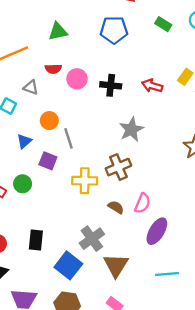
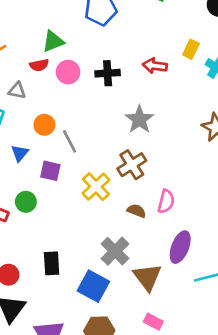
green triangle: (58, 31) -> (53, 41), moved
yellow cross: (85, 181) -> (96, 187), turned -35
purple ellipse: (157, 231) -> (180, 247), moved

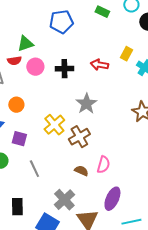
gray line: (70, 141) -> (34, 169), moved
yellow cross: (96, 187) -> (54, 125), moved

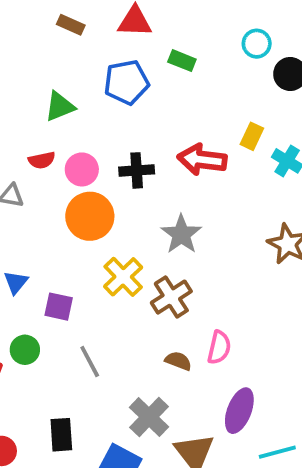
green rectangle: (102, 12) -> (182, 61), moved
green triangle: (25, 44) -> (60, 106), moved
red arrow: (99, 65) -> (202, 160), size x1.4
orange circle: (16, 105) -> (90, 216), moved, size x1.6

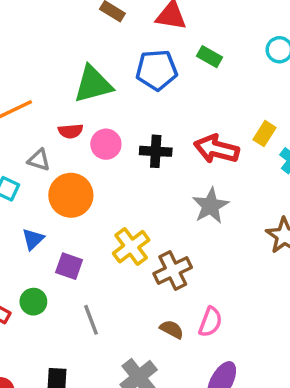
green triangle: (60, 106) -> (93, 84), size x1.4
orange circle: (90, 216) -> (71, 195), moved
gray star: (181, 234) -> (210, 206), moved

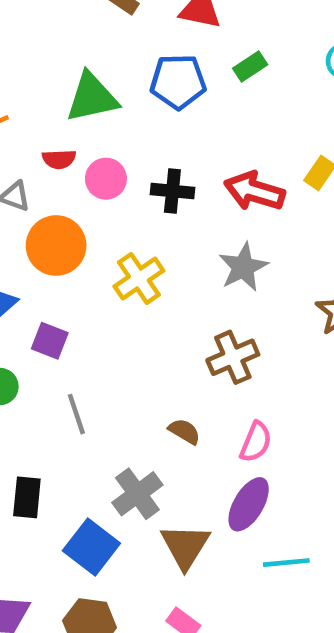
green rectangle: (210, 57) -> (250, 67), turned -65
yellow cross: (131, 247) -> (139, 278), moved
brown cross: (173, 271) -> (233, 357), moved
pink semicircle: (210, 322) -> (256, 442), moved

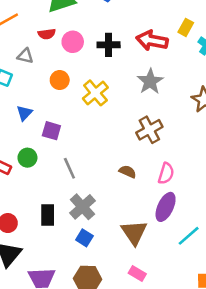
orange circle: (56, 245) -> (60, 80), moved, size x0.6
gray cross: (137, 494) -> (82, 207), moved
blue square: (91, 547) -> (84, 238), size x0.6
cyan line: (286, 563) -> (189, 236), turned -30

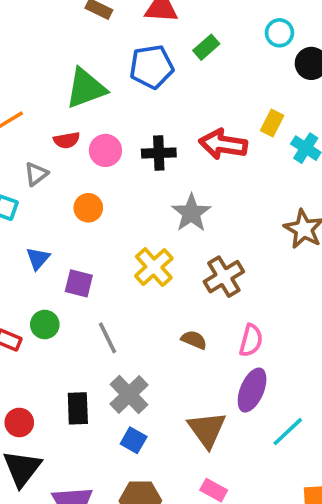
gray triangle: (25, 56) -> (36, 174), turned -49
gray star: (150, 81) -> (191, 213), moved
yellow cross: (95, 93) -> (154, 267), moved

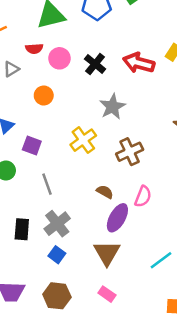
black cross: (159, 153) -> (95, 64), turned 35
purple ellipse: (252, 390) -> (117, 218), moved

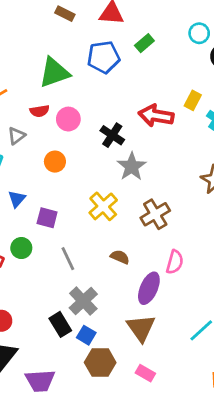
black cross: (95, 64) -> (112, 135), moved
brown semicircle: (105, 192) -> (120, 257), moved
black rectangle: (22, 229) -> (60, 324), moved, turned -30
brown hexagon: (57, 296) -> (100, 362), moved

